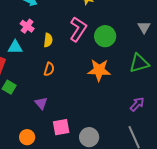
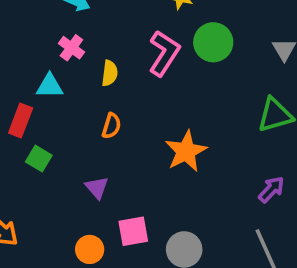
green circle: (105, 36) -> (213, 42), moved
orange star: (99, 70) -> (186, 151), moved, turned -30
orange circle: (27, 137) -> (90, 249), moved

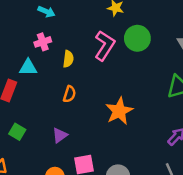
pink cross: (71, 48) -> (43, 42), turned 35
green square: (39, 159) -> (17, 132), moved
purple triangle: (97, 188) -> (60, 135), turned 35

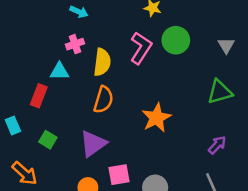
yellow semicircle: (68, 59) -> (102, 62), size x1.5
orange semicircle: (69, 94) -> (103, 100), size x1.5
purple triangle: (60, 135) -> (93, 144), size x1.6

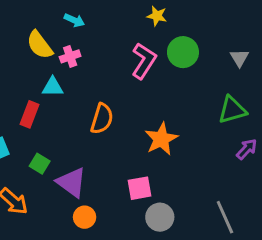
yellow semicircle: (102, 62) -> (40, 45), moved, turned 136
purple triangle: (93, 144) -> (72, 182), moved, turned -48
purple arrow: (217, 145) -> (247, 149), moved
pink square: (119, 175) -> (140, 188), moved

